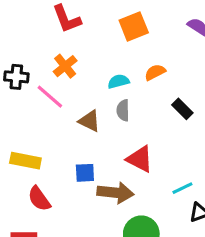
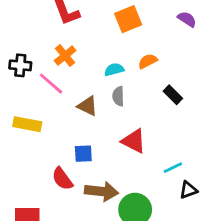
yellow rectangle: (25, 161) -> (27, 124), moved
brown arrow: (115, 193) -> (101, 191), moved
red semicircle: (39, 199) -> (62, 179), moved

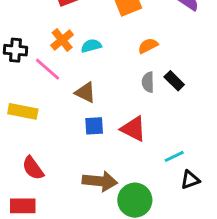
cyan semicircle: (114, 70) -> (91, 46), moved
gray semicircle: (118, 96) -> (148, 82), moved
blue square: (83, 154) -> (94, 126), moved
red semicircle: (62, 179) -> (33, 168), moved

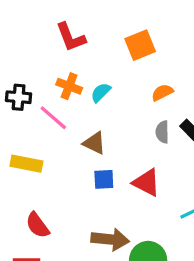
orange cross: (62, 40) -> (69, 86), turned -30
cyan semicircle: (91, 46) -> (101, 92), turned -30

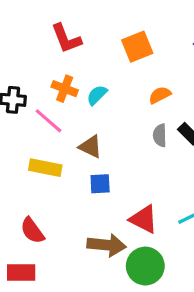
yellow rectangle: (26, 164) -> (45, 168), moved
red triangle: (147, 183) -> (144, 219), moved

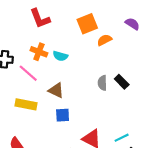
cyan semicircle: (97, 95) -> (60, 56), turned -120
orange semicircle: (160, 95) -> (104, 40), moved

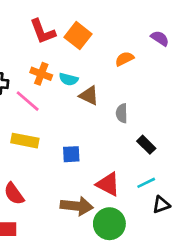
orange square: (87, 24) -> (78, 36), moved, turned -30
black rectangle: (122, 82) -> (146, 145), moved
brown triangle: (56, 90) -> (89, 96), moved

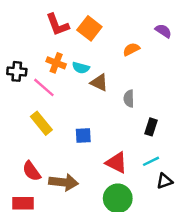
yellow rectangle: (25, 141) -> (41, 123), turned 40
black rectangle: (146, 145) -> (151, 127), turned 63
brown arrow: (77, 206) -> (64, 182), moved

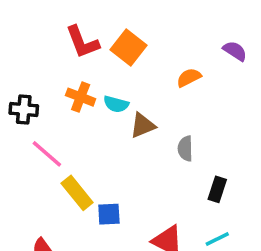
brown triangle: (99, 83) -> (143, 125), turned -48
pink line: (44, 87) -> (47, 154), moved
yellow rectangle: (41, 123) -> (77, 193), moved
blue square: (83, 136) -> (109, 214), moved

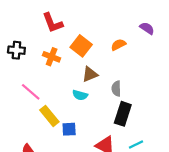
orange square: (128, 47) -> (81, 46), moved
cyan semicircle: (116, 104) -> (80, 95), moved
black cross: (24, 109) -> (16, 50), moved
black rectangle: (217, 189) -> (123, 114), moved, size x1.5

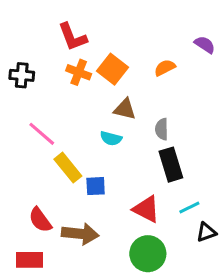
orange cross: (52, 57) -> (79, 72), moved
brown triangle: (90, 74) -> (125, 109), turned 35
black rectangle: (123, 114) -> (171, 165), turned -35

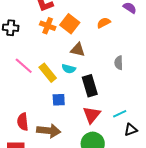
gray semicircle: (162, 129) -> (119, 63), moved
black rectangle: (171, 165) -> (90, 86), moved
yellow rectangle: (68, 168) -> (48, 73), moved
red triangle: (146, 209) -> (92, 115), turned 42
red semicircle: (40, 220) -> (23, 122), turned 30

